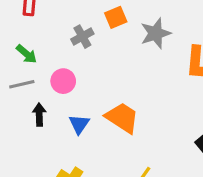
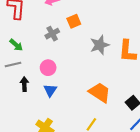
gray star: (156, 33) -> (100, 45), moved
pink circle: (63, 81) -> (48, 68), moved
orange trapezoid: (122, 118) -> (100, 92), moved

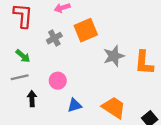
orange square: (74, 21) -> (86, 30), size x1.5
gray cross: (52, 34) -> (54, 38), moved
blue triangle: (50, 90) -> (75, 105), moved, turned 40

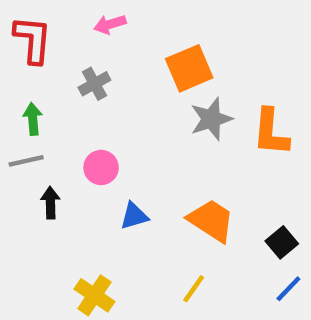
orange square: (86, 30) -> (189, 68), moved
green arrow: (23, 56) -> (33, 119), turned -136

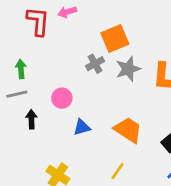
red L-shape: (33, 40) -> (38, 21), moved
gray cross: (94, 84) -> (95, 64), moved

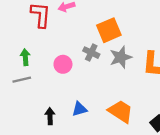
gray cross: (95, 64) -> (91, 53), turned -35
pink circle: (62, 98) -> (63, 64), moved
black arrow: (31, 119) -> (50, 116), moved

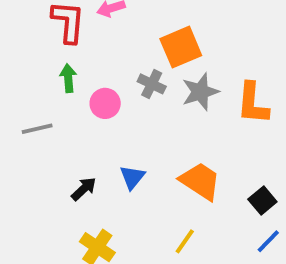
green arrow: (25, 57) -> (68, 78), moved
blue triangle: (79, 109) -> (132, 177), turned -35
black arrow: (50, 116) -> (84, 189), turned 49

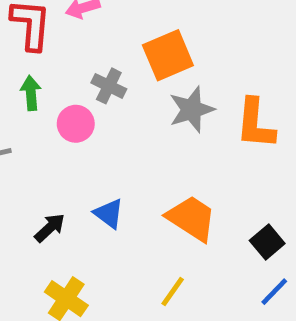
gray cross: (152, 84) -> (109, 86), moved
blue triangle: (132, 177) -> (109, 214), turned -32

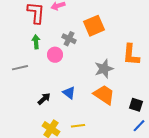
gray star: (192, 110) -> (104, 69), moved
black square: (267, 242) -> (136, 105), turned -32
yellow line: (173, 292) -> (78, 126), moved, turned 48

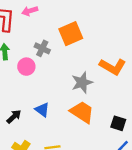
orange L-shape: (131, 55) -> (113, 67), turned -65

